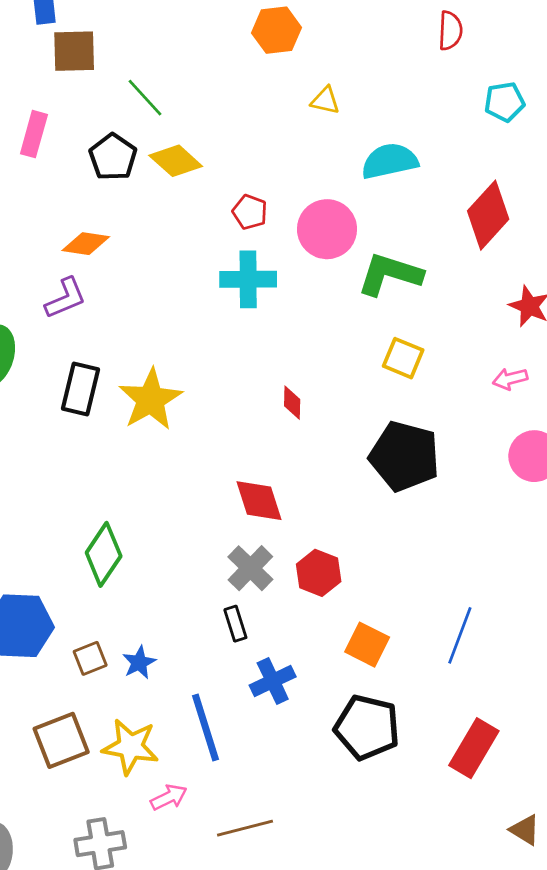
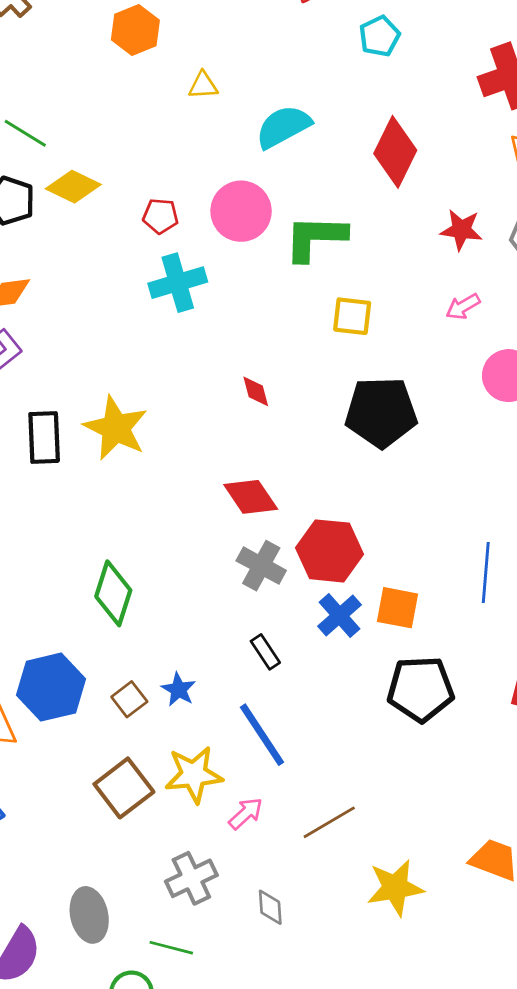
red hexagon: (319, 573) -> (330, 551), size x1.4
black rectangle: (235, 624) -> (265, 652), moved
blue cross: (273, 681) -> (340, 616), moved

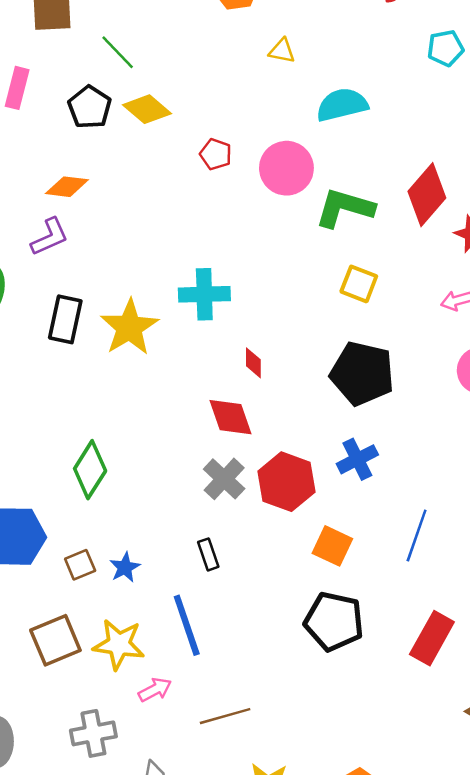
red diamond: (395, 152) -> (427, 195), moved
cyan cross: (178, 283) -> (204, 294), moved
red diamond: (256, 391) -> (253, 363), moved
blue cross: (340, 616) -> (357, 459), moved

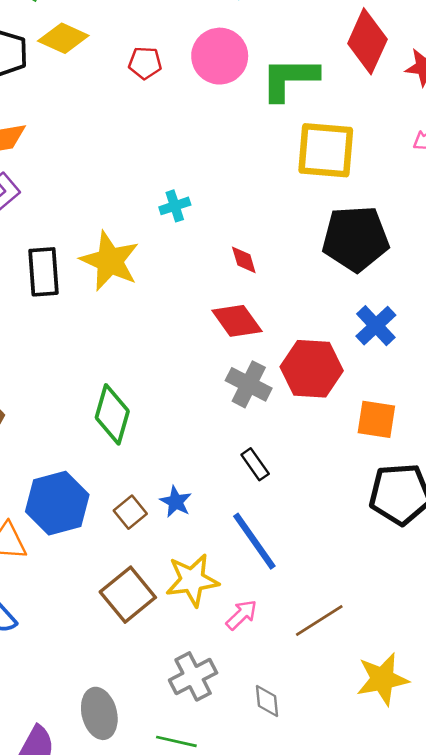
yellow square: (359, 284) -> (326, 150), size x1.6
cyan cross: (204, 294) -> (175, 206), size x0.6

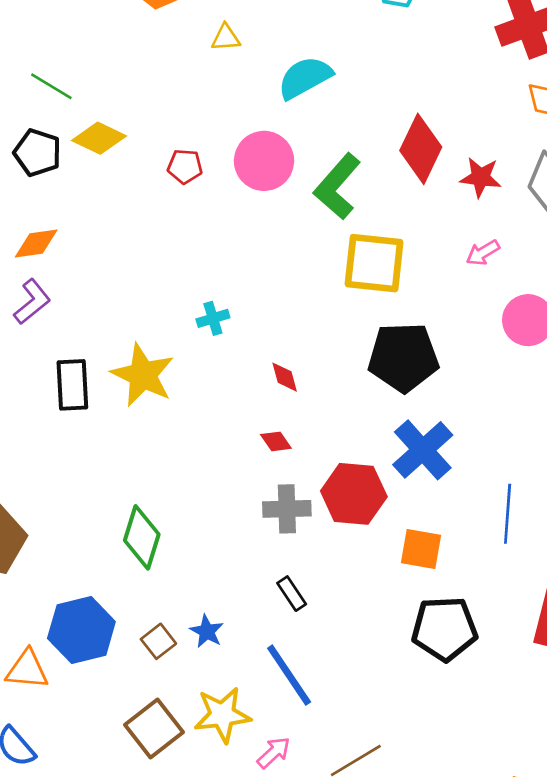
green L-shape: (289, 79) -> (337, 186), turned -50
red diamond: (237, 321) -> (276, 441), size x0.6
blue cross: (376, 326) -> (423, 450), size x1.4
gray cross: (249, 384) -> (287, 509), turned -30

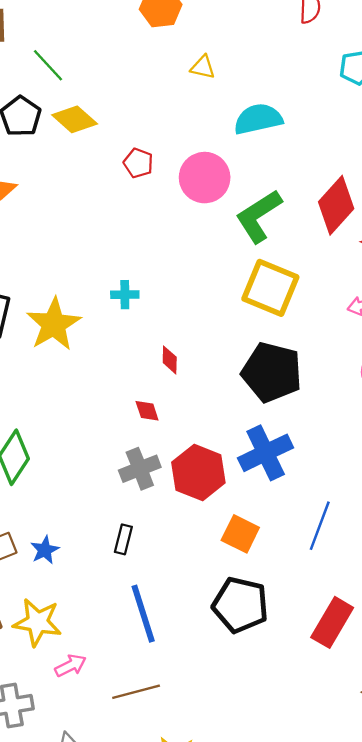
gray cross: (287, 509) -> (140, 469), turned -36
black rectangle: (292, 594) -> (123, 539), turned 32
blue line: (289, 675) -> (143, 614), moved

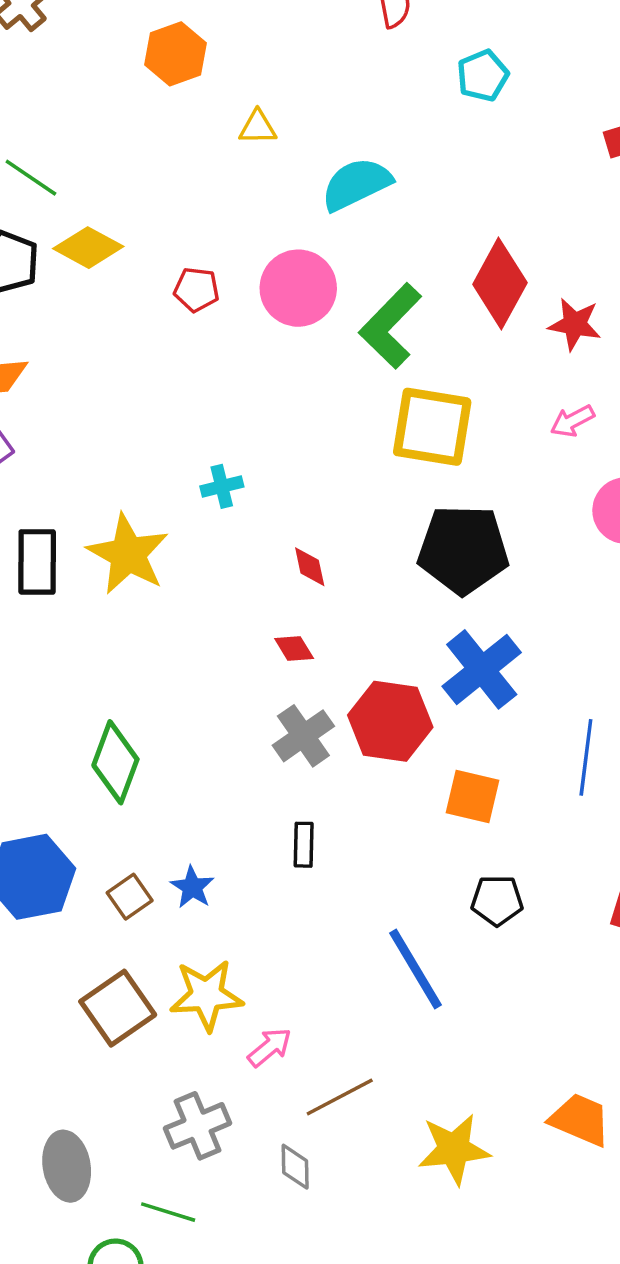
black pentagon: (240, 605) -> (497, 900), size x0.6
blue line: (143, 614) -> (416, 969), moved
brown line: (136, 692) -> (340, 1097), moved

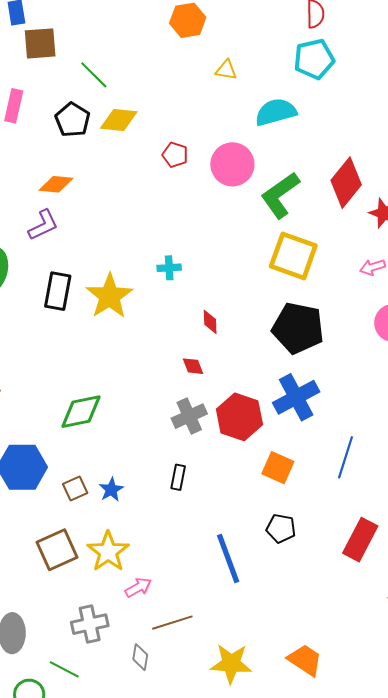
cyan pentagon: (483, 76) -> (314, 59), moved, size x1.4
yellow diamond: (88, 248) -> (119, 120), turned -33
green diamond: (115, 762) -> (81, 412), turned 48
yellow star: (206, 995) -> (108, 552), turned 30

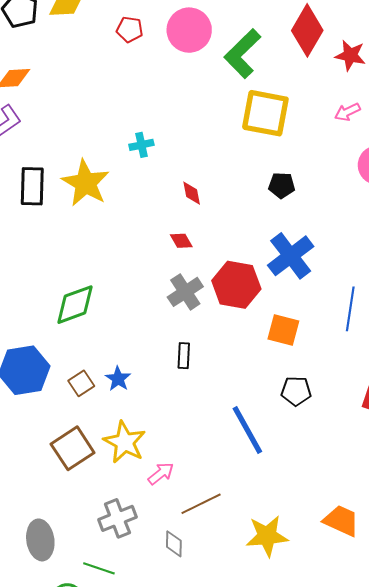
black pentagon: (298, 328) -> (282, 185), size x0.5

